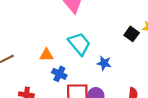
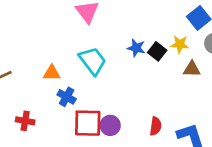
blue star: (104, 63) -> (136, 48), moved

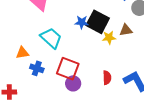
yellow star: (180, 44) -> (109, 38), moved
black square: (157, 51) -> (98, 22), size x1.6
red square: (88, 123) -> (68, 69), moved, turned 30

